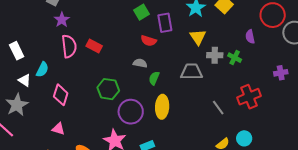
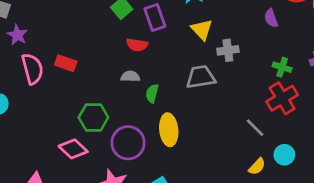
green cross: (235, 58) -> (282, 67), moved
pink diamond: (61, 95) -> (73, 149), moved, turned -55
gray line: (218, 108) -> (255, 128), moved

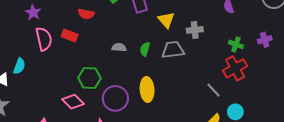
yellow triangle: (202, 30) -> (166, 20), moved
red semicircle: (137, 45) -> (86, 14), moved
green semicircle: (152, 93) -> (145, 49), moved

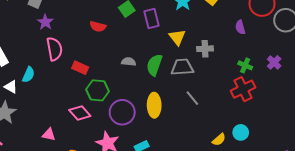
red rectangle: (70, 35) -> (80, 68), moved
purple cross: (265, 40) -> (274, 62), turned -32
green semicircle: (145, 49) -> (154, 65), size x1.5
gray line: (213, 90) -> (192, 98), moved

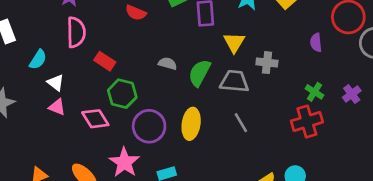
white triangle: (11, 87) -> (56, 83), moved
pink triangle: (49, 135) -> (57, 107), moved

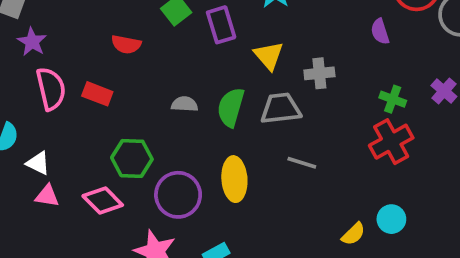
red rectangle: (105, 61) -> (97, 94), moved
gray line: (241, 123) -> (302, 163), turned -30

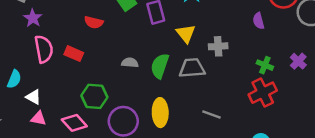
gray line: (302, 163) -> (212, 114), moved

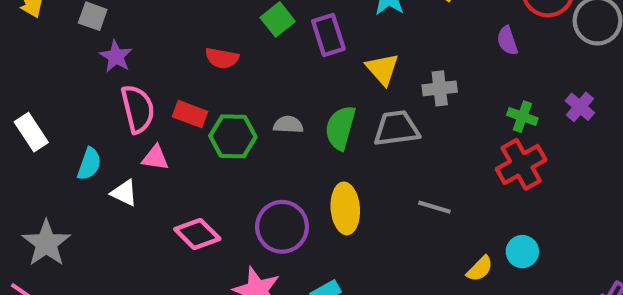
green hexagon: (94, 96) -> (233, 136), moved
pink triangle: (38, 118) -> (155, 158), moved

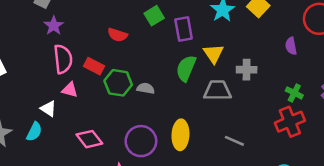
gray semicircle: (288, 125) -> (146, 88), moved
green semicircle: (340, 128) -> (186, 68), moved
cyan semicircle: (89, 164) -> (34, 132), moved

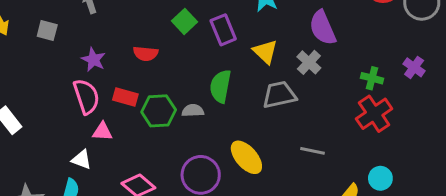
purple star: (54, 26) -> (93, 60), moved
purple semicircle: (291, 46) -> (323, 28), moved, size x1.6
green semicircle: (186, 68) -> (220, 86), moved
gray cross: (247, 70) -> (309, 62), turned -36
yellow ellipse: (180, 135) -> (246, 157), turned -32

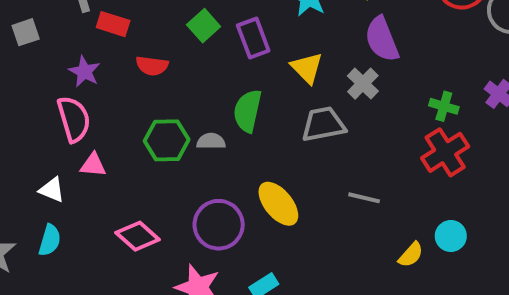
gray square: (47, 31) -> (26, 32), turned -35
red rectangle: (125, 97) -> (113, 24), moved
white triangle: (82, 160) -> (52, 190), moved

